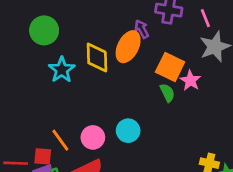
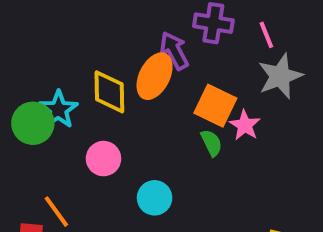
purple arrow: (142, 29) -> (174, 51), size x1.4
green circle: (44, 30) -> (33, 123), moved
pink circle: (93, 137) -> (104, 159), moved

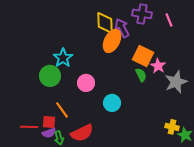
gray star: (280, 76) -> (176, 82), moved
yellow diamond: (109, 92) -> (105, 23), moved
green circle: (33, 123) -> (50, 76), moved

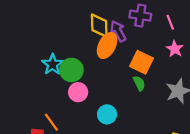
pink star: (158, 66) -> (175, 49), moved
green circle: (50, 76) -> (71, 70), moved

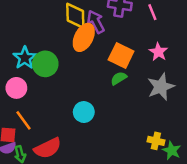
pink star: (175, 49) -> (158, 52), moved
green semicircle: (139, 83) -> (119, 78), turned -96
pink circle: (78, 92) -> (16, 88), moved

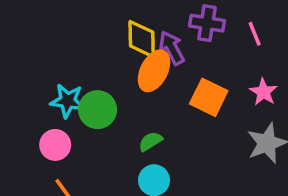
cyan star: (25, 58) -> (68, 101), turned -30
green semicircle: (119, 78) -> (150, 141), moved

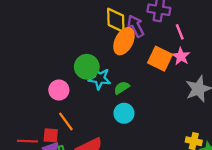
pink line: (255, 34) -> (180, 32), moved
pink star: (263, 92) -> (181, 56), moved
cyan star: (68, 101) -> (100, 78), moved

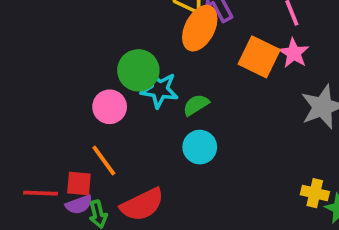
pink circle: (59, 90) -> (110, 107), moved

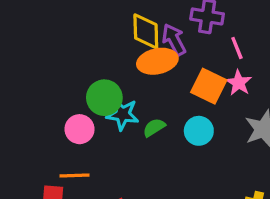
orange ellipse: (200, 28) -> (157, 61), turned 51
cyan circle: (200, 147) -> (199, 131), moved
orange line: (104, 160) -> (75, 176), turned -56

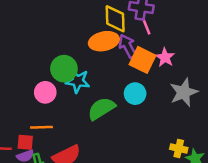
yellow diamond: (146, 31) -> (115, 19), moved
purple arrow: (174, 40) -> (128, 46), moved
pink line: (237, 48) -> (146, 26), moved
green semicircle: (154, 127) -> (101, 109), moved, size x1.6

